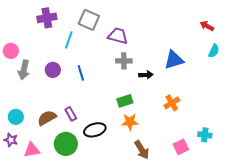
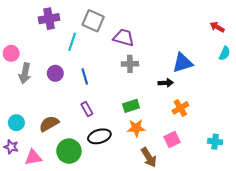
black arrow: (146, 75) -> (166, 83), moved
purple rectangle: (71, 114) -> (87, 109), moved
pink square: (181, 147) -> (172, 140), moved

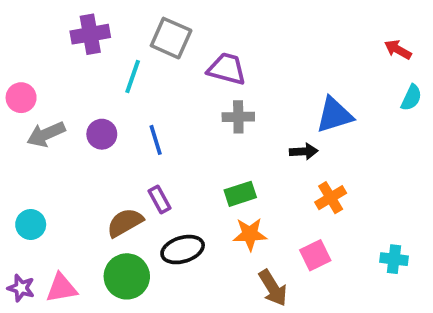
gray arrow: (25, 73) -> (46, 134), turned 54
brown semicircle: (49, 124) -> (125, 223), moved
purple star: (11, 147) -> (21, 288), moved

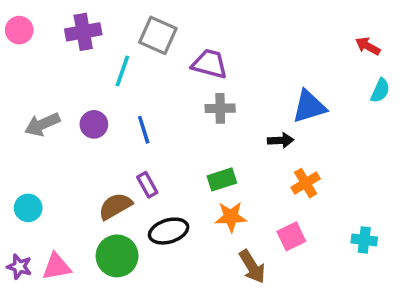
pink circle: (21, 98) -> (19, 30), moved

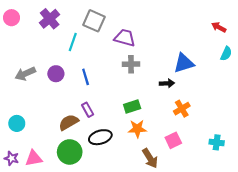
purple cross: (83, 32) -> (50, 19), turned -30

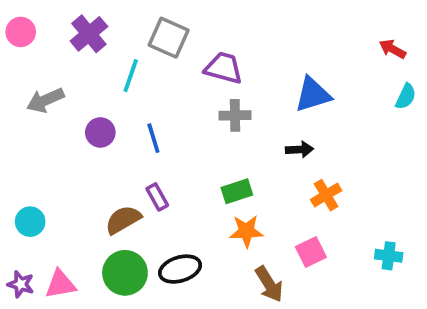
blue triangle: (184, 63) -> (313, 95), moved
gray arrow: (25, 74) -> (45, 100), moved
black ellipse: (100, 137) -> (180, 269), moved

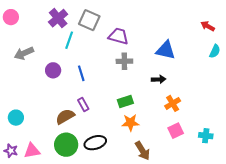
purple cross: (89, 34) -> (58, 18), moved
blue triangle: (313, 95) -> (166, 50), turned 30
pink square: (311, 252) -> (176, 131), moved

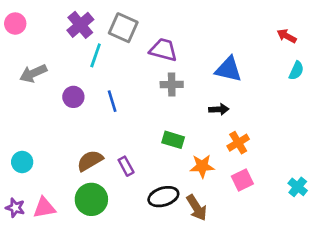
green rectangle: (125, 101) -> (173, 140), turned 35
purple rectangle: (83, 104) -> (126, 166), moved
orange star: (130, 123) -> (202, 166), moved
cyan cross: (206, 136) -> (298, 187), moved, turned 32
black ellipse: (95, 143) -> (163, 197), moved

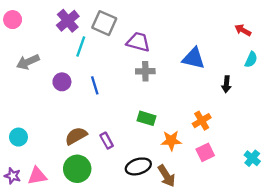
black arrow: (219, 109) -> (226, 84), moved, turned 98

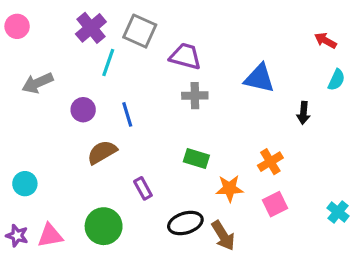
brown semicircle: (76, 136) -> (102, 152), moved

